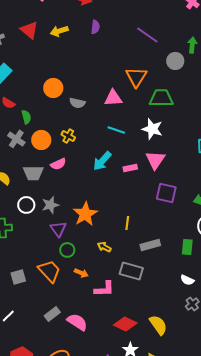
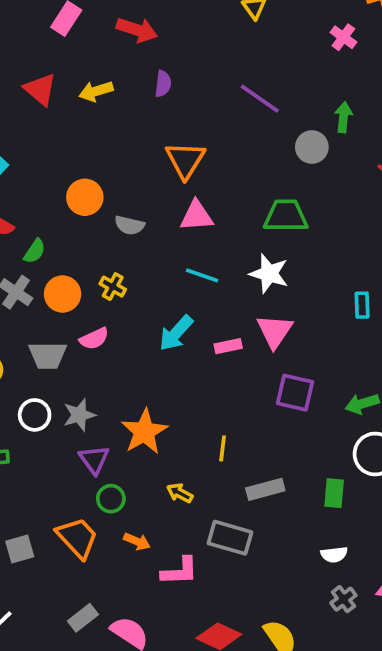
orange triangle: (136, 77) -> (185, 160), moved
green semicircle: (26, 117) -> (35, 251), turned 48
white semicircle: (187, 280) -> (334, 554), turned -32

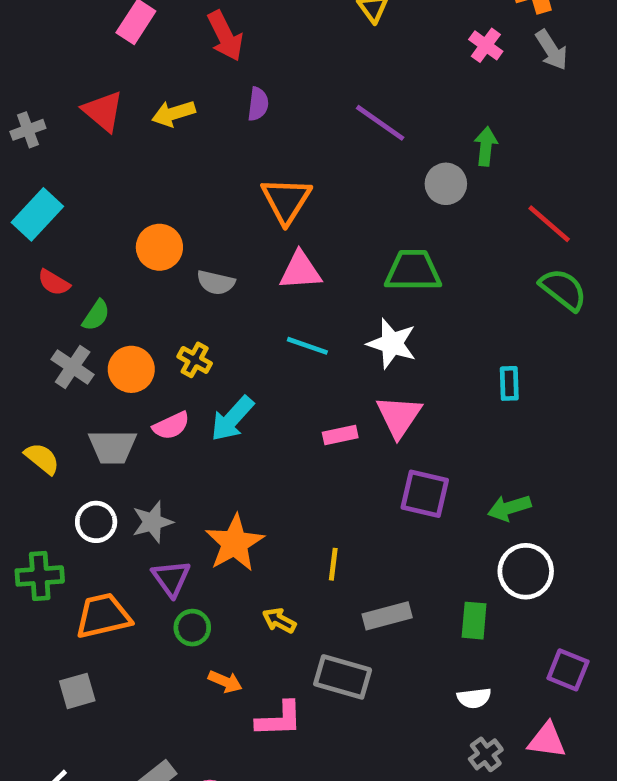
red arrow: (137, 30) -> (225, 36), turned 45
cyan arrow: (176, 333) -> (232, 419), moved
orange trapezoid: (77, 538) -> (103, 616), moved, turned -60

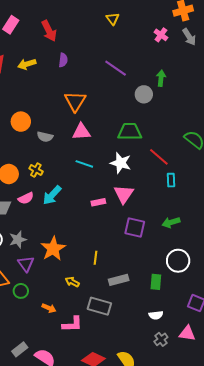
red line: (549, 224) -> (159, 157), moved
green arrow: (509, 508) -> (171, 222), moved
green circle: (192, 628) -> (21, 291), moved

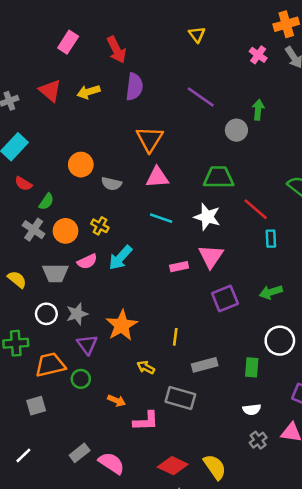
purple semicircle: (63, 60) -> (134, 87), size x1.5
purple square: (135, 227) -> (225, 299), turned -35

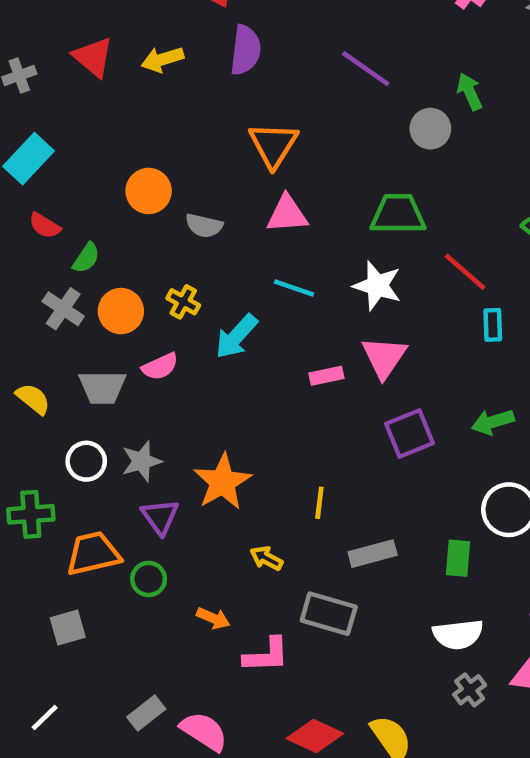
green arrow: (258, 110) -> (470, 92), turned -30
cyan arrow: (120, 258) -> (236, 336), moved
white semicircle: (252, 409) -> (458, 634), size x1.5

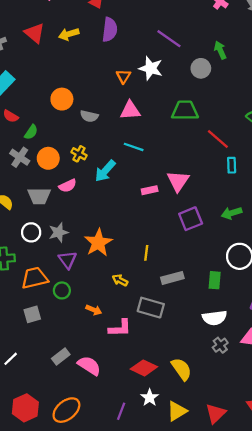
orange triangle: (273, 145) -> (123, 76), size x0.6
white star: (377, 286) -> (151, 68), moved
gray square: (68, 627) -> (32, 314), moved

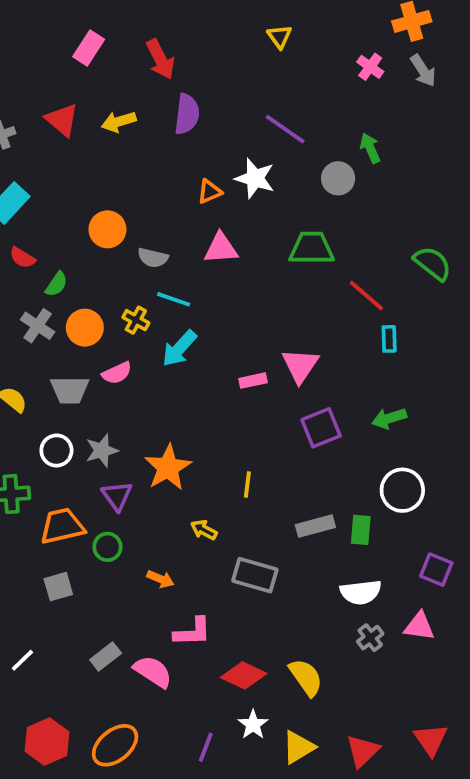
orange triangle: (123, 76) -> (210, 192), turned 35
cyan line: (134, 147) -> (174, 299), moved
gray rectangle: (172, 278) -> (315, 526), moved
pink L-shape: (120, 328) -> (193, 632), moved

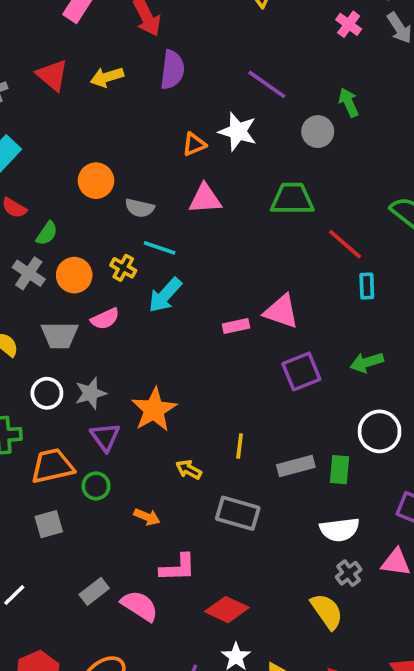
pink triangle: (300, 365) -> (281, 311), turned -45
yellow line: (247, 485) -> (240, 446), moved
yellow semicircle: (306, 677) -> (327, 611), moved

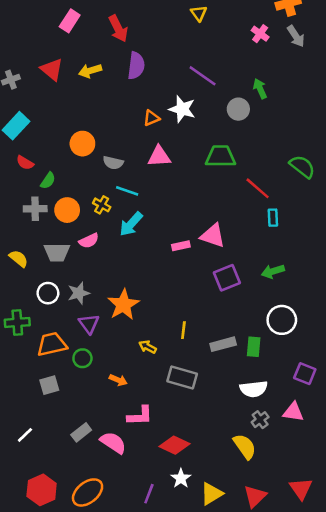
gray cross: (29, 273) -> (35, 209), turned -35

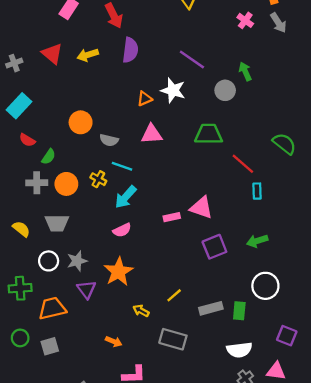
pink semicircle: (89, 241) -> (122, 230), moved
yellow line: (183, 330) -> (174, 295), turned 42
green circle: (82, 358) -> (20, 338), moved

